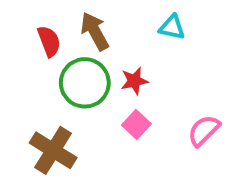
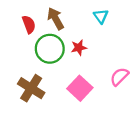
cyan triangle: (172, 27) -> (101, 16), turned 42
pink square: (136, 125) -> (80, 88), moved, size x1.5

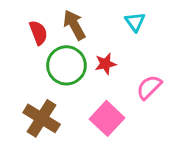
pink semicircle: (119, 77) -> (149, 87), moved

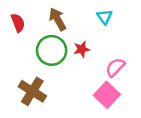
red semicircle: (38, 33) -> (18, 23), moved
pink square: (107, 118) -> (107, 95), moved

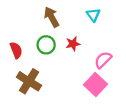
red semicircle: (18, 23) -> (16, 50), moved
green circle: (52, 50) -> (46, 45), size x0.7

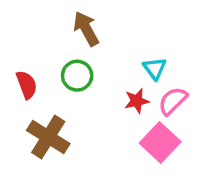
cyan triangle: (93, 15) -> (155, 68), moved
red star: (73, 44) -> (137, 101), moved

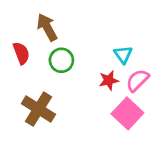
brown arrow: (86, 29) -> (47, 27), moved
red semicircle: (27, 85) -> (21, 53), moved

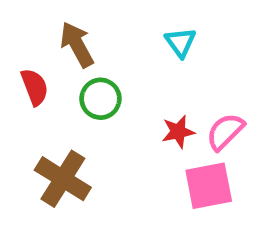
cyan triangle: (123, 55) -> (180, 42), moved
pink square: (127, 113) -> (209, 186), turned 36

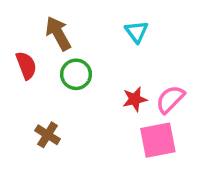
brown cross: (63, 179) -> (48, 135), size x0.6

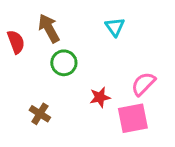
red semicircle: (26, 65) -> (16, 42), moved
red star: (135, 99) -> (100, 97), moved

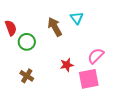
brown arrow: (49, 28) -> (55, 27), moved
green circle: (64, 63) -> (27, 42), moved

